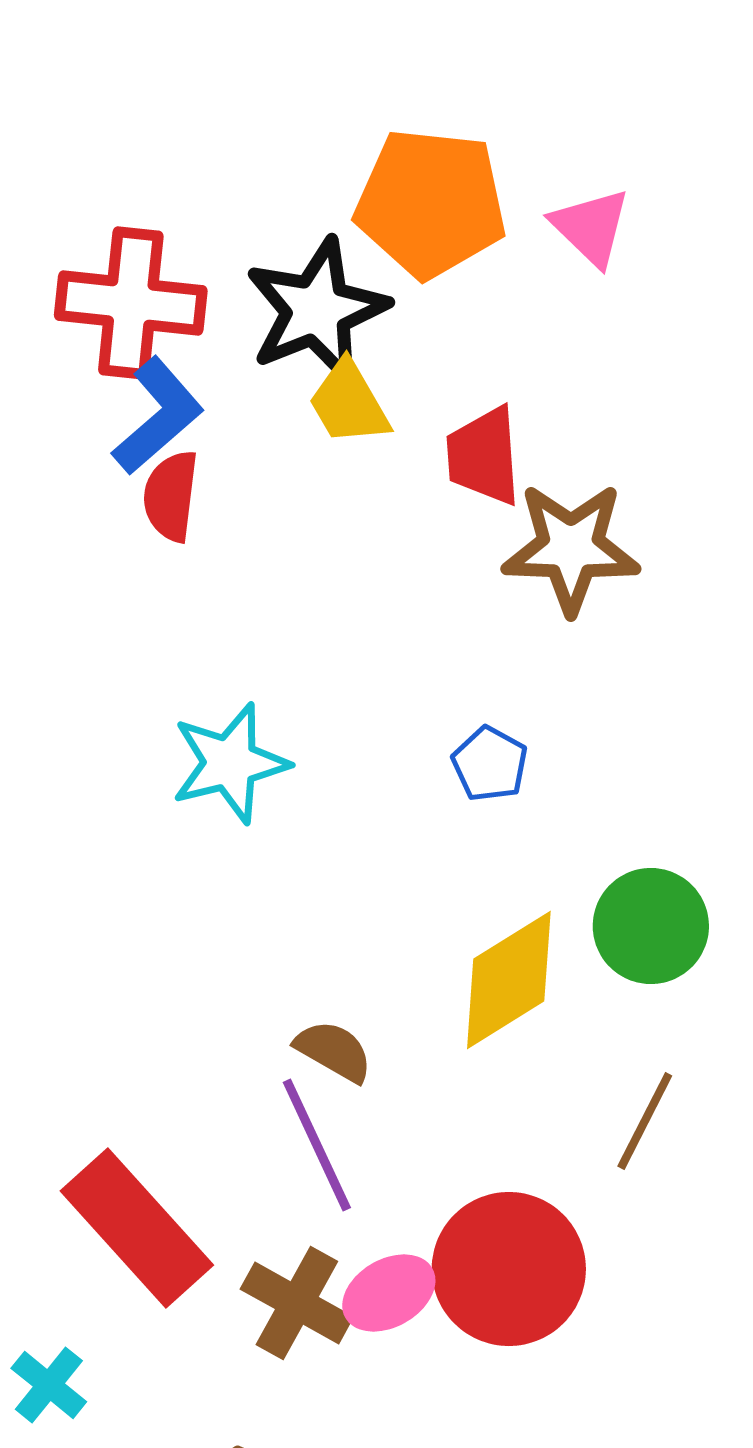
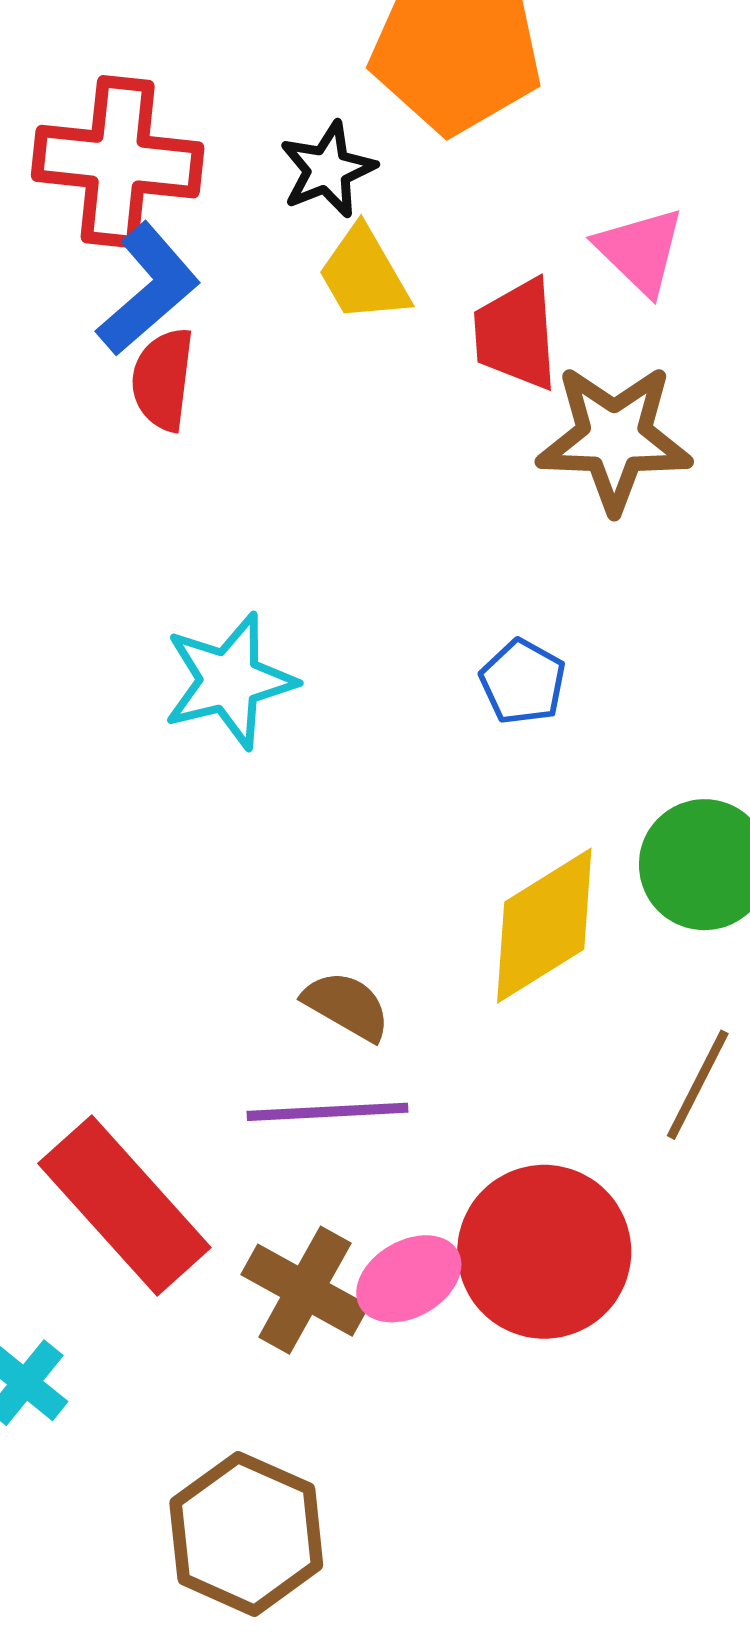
pink triangle: (591, 227) -> (640, 251), moved
black star: (317, 310) -> (328, 170), size x0.6
purple line: (317, 1145) -> (328, 1112), turned -68

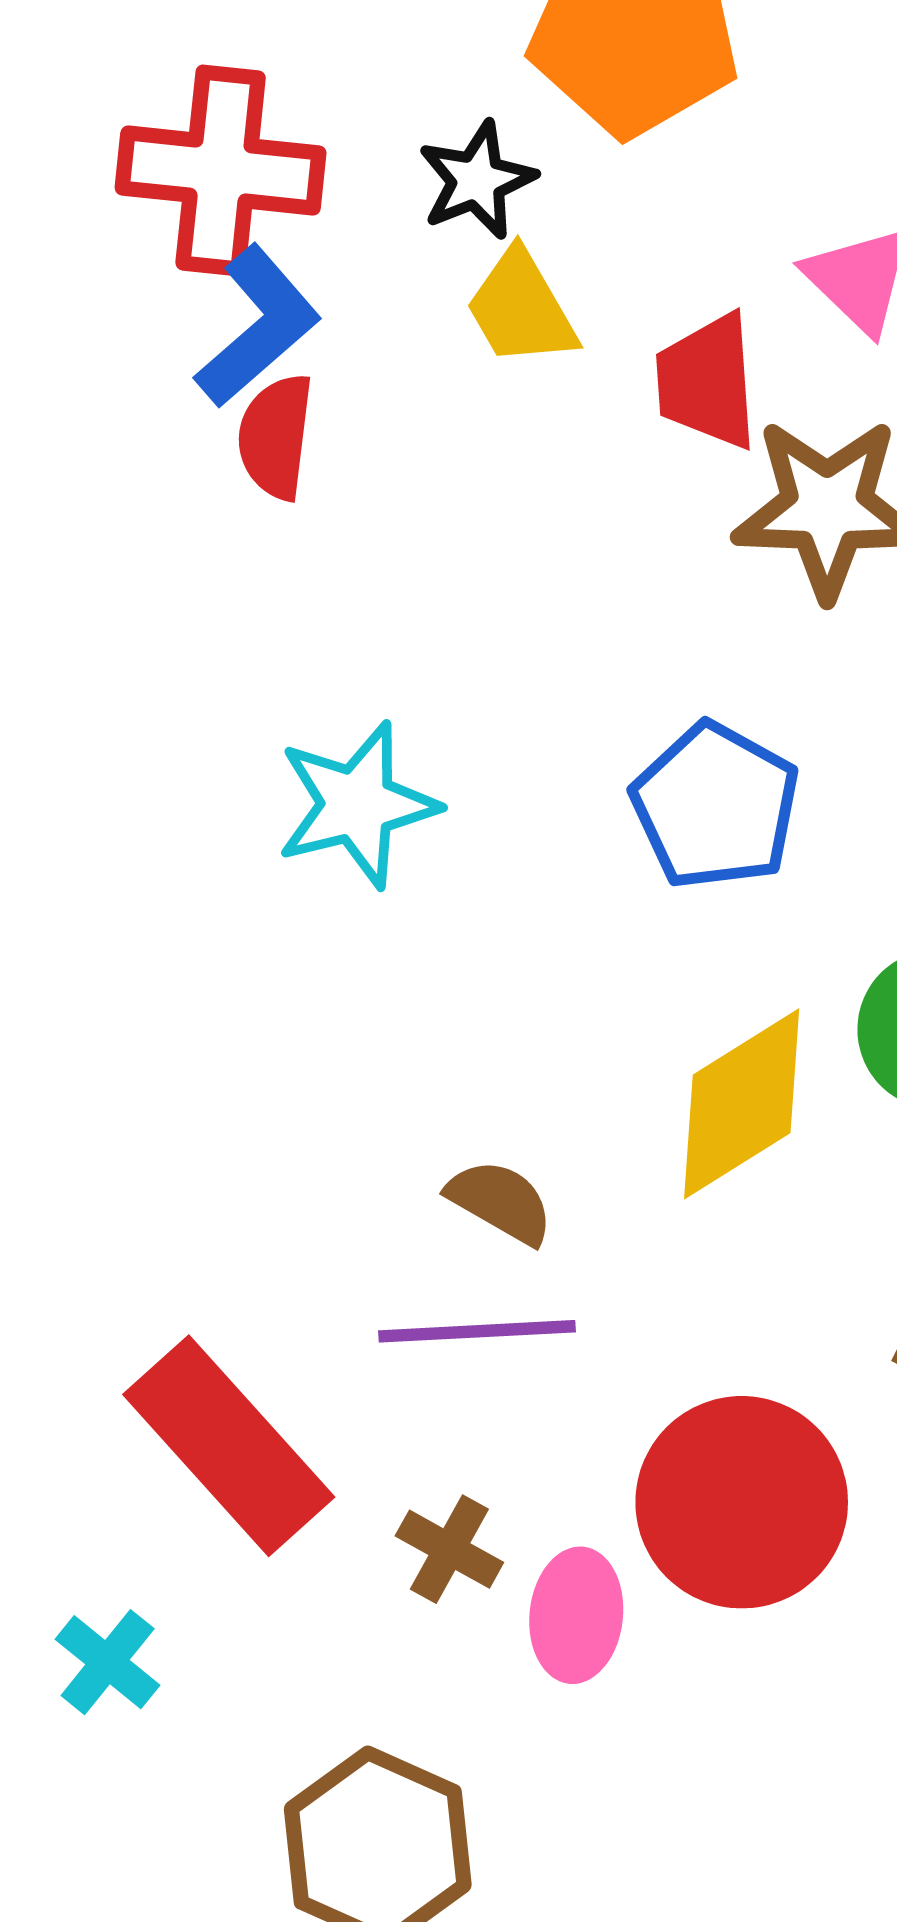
blue pentagon: (523, 682) -> (715, 806), size x1.6
pink ellipse: (409, 1279) -> (576, 1615), moved, turned -54
brown cross: (305, 1290) -> (449, 1549), size x0.7

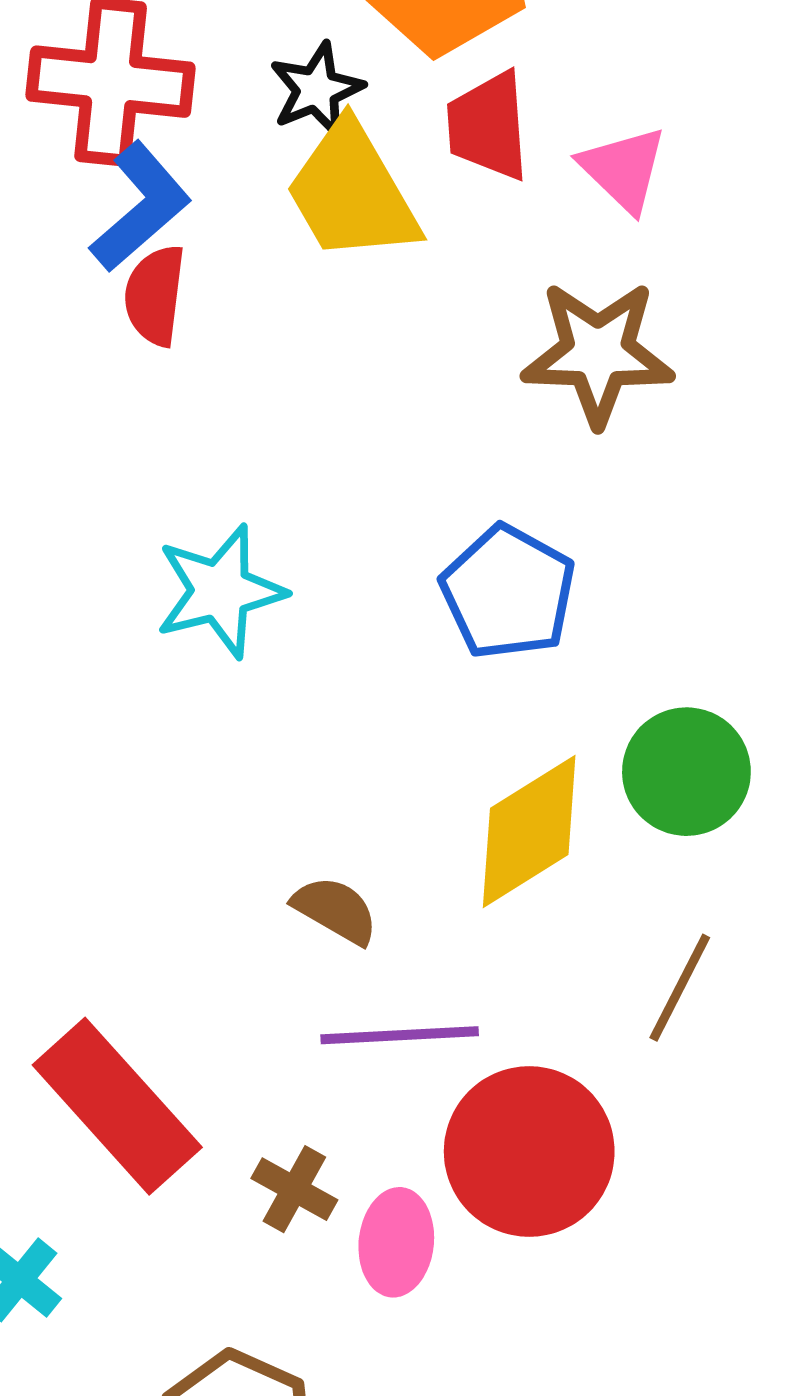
yellow trapezoid: (521, 308) -> (352, 192), size x1.5
red trapezoid: (707, 381) -> (488, 126), moved
purple line: (477, 1331) -> (400, 1035), moved

